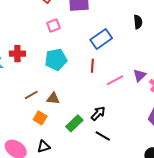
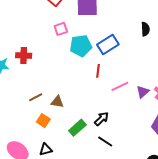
cyan pentagon: (56, 60) -> (81, 46), moved
purple triangle: (140, 75) -> (143, 92), moved

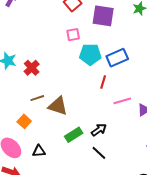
red cross: (24, 55) -> (32, 68), moved, turned 35
brown triangle: (57, 102) -> (58, 106), size x1.5
orange square: (43, 121) -> (24, 121), moved

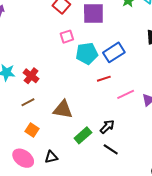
red line: (103, 82) -> (104, 79), turned 64
brown line: (37, 98) -> (28, 102), moved

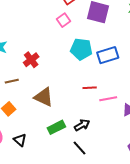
pink square: (67, 37) -> (63, 20), moved, turned -32
red cross: (31, 76) -> (31, 60), moved
red line: (104, 79) -> (90, 88), moved
black triangle: (51, 157) -> (20, 140), turned 40

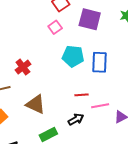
blue rectangle: (108, 55) -> (99, 62), turned -70
black arrow: (82, 125) -> (76, 119), moved

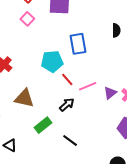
cyan pentagon: (73, 56) -> (52, 61), moved
red line: (82, 95) -> (67, 80), turned 64

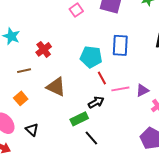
purple triangle: (110, 93) -> (142, 90), moved
green rectangle: (43, 125) -> (79, 119), moved

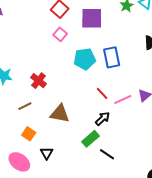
cyan pentagon: (91, 57) -> (85, 59), moved
black triangle: (32, 130) -> (47, 153), moved, turned 32

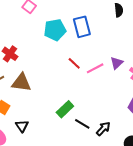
brown triangle: (60, 114) -> (21, 82), moved
black arrow: (103, 119) -> (103, 129), moved

